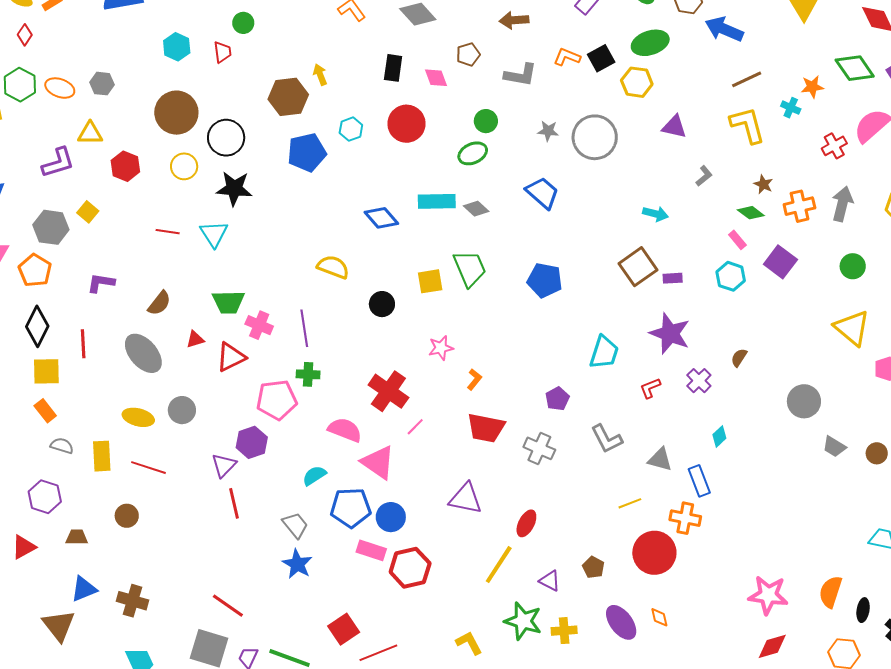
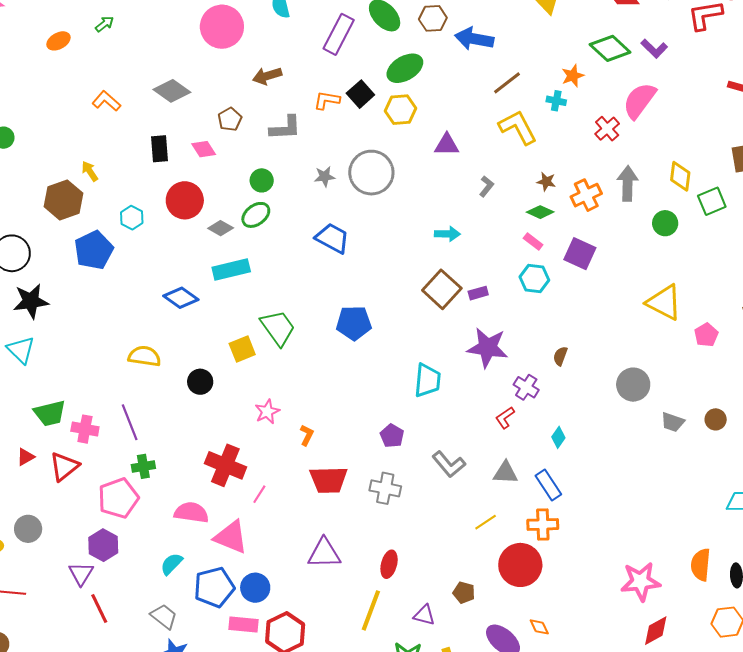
gray diamond: (476, 209) -> (221, 228), moved
green circle: (853, 266) -> (665, 223), moved
red L-shape: (650, 388) -> (505, 418), moved

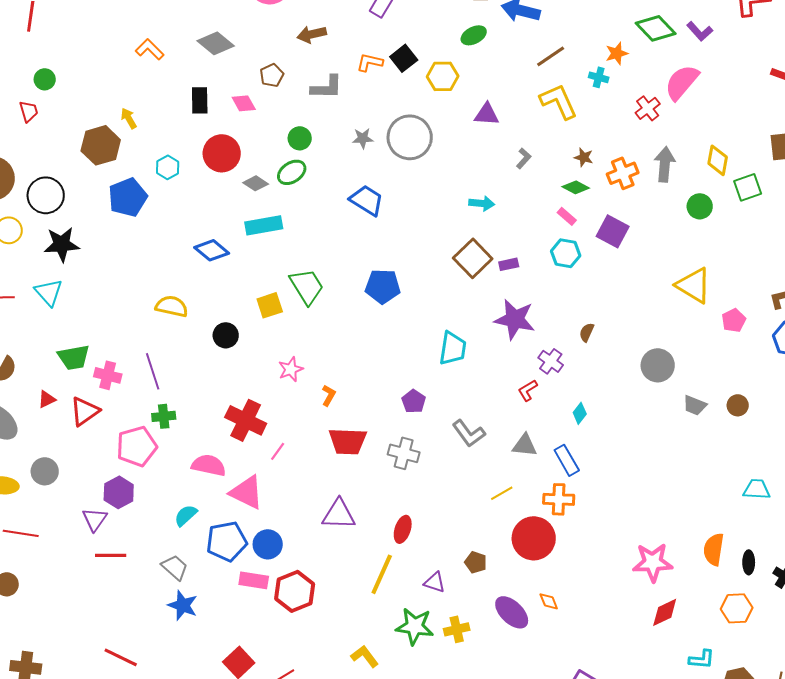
green ellipse: (405, 68) -> (474, 35), moved, size x0.7
red line: (99, 609) -> (111, 555), turned -68

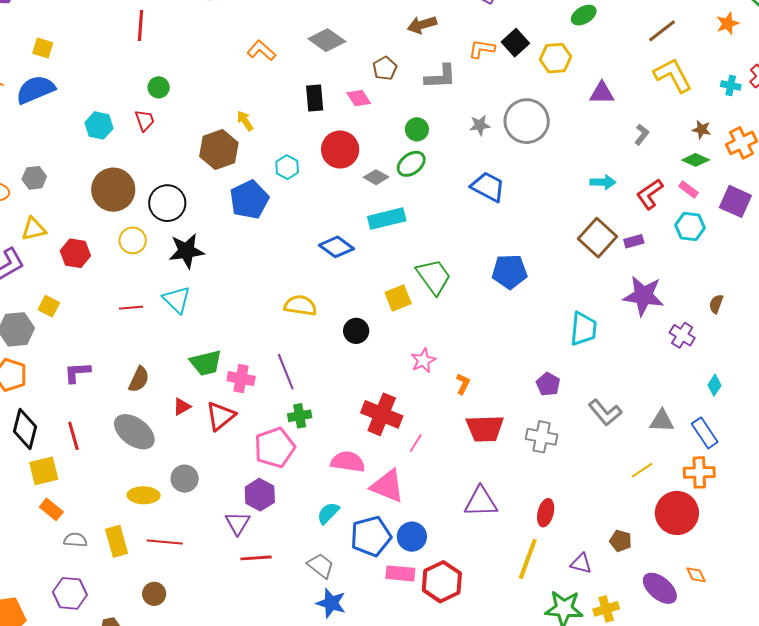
cyan cross: (599, 77) -> (731, 85), moved
red L-shape: (528, 390) -> (650, 194), moved, size x1.4

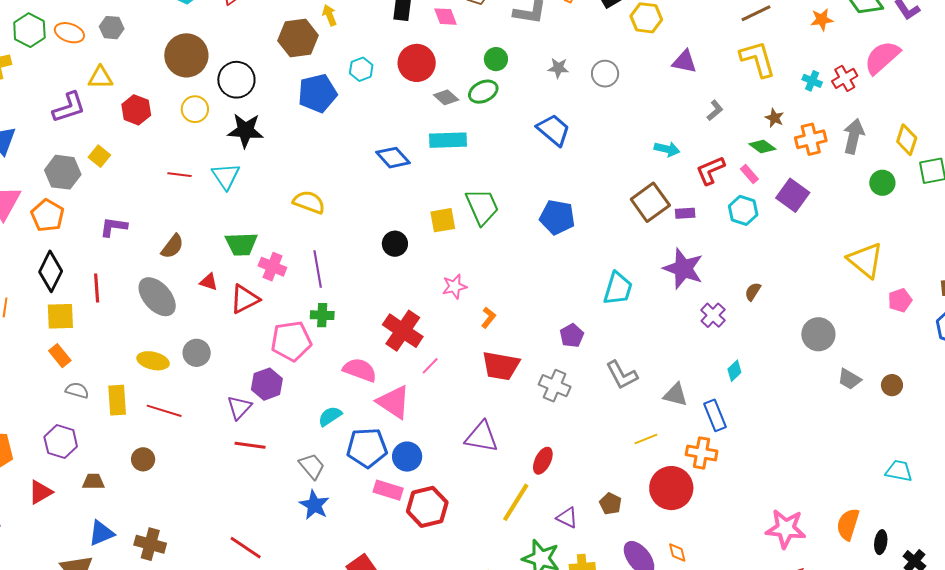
gray circle: (527, 121) -> (605, 74), size x0.6
yellow semicircle: (300, 305) -> (309, 202), moved
red triangle: (182, 407) -> (209, 282), turned 36

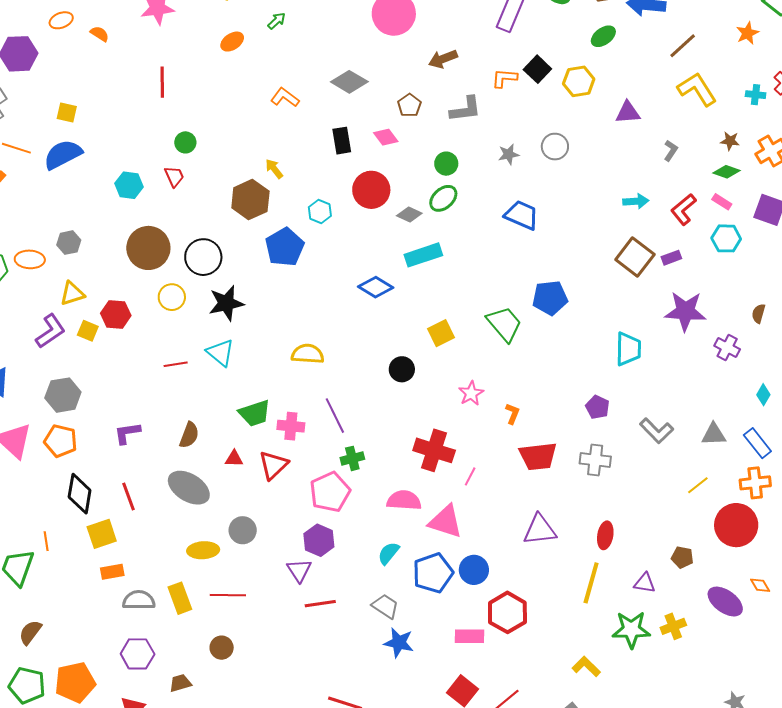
yellow square: (99, 156) -> (88, 331), moved
green trapezoid: (482, 207) -> (504, 324), moved
orange rectangle: (60, 356) -> (112, 572), turned -45
gray semicircle: (77, 390) -> (139, 600), size x1.4
pink rectangle: (388, 490) -> (470, 636), moved

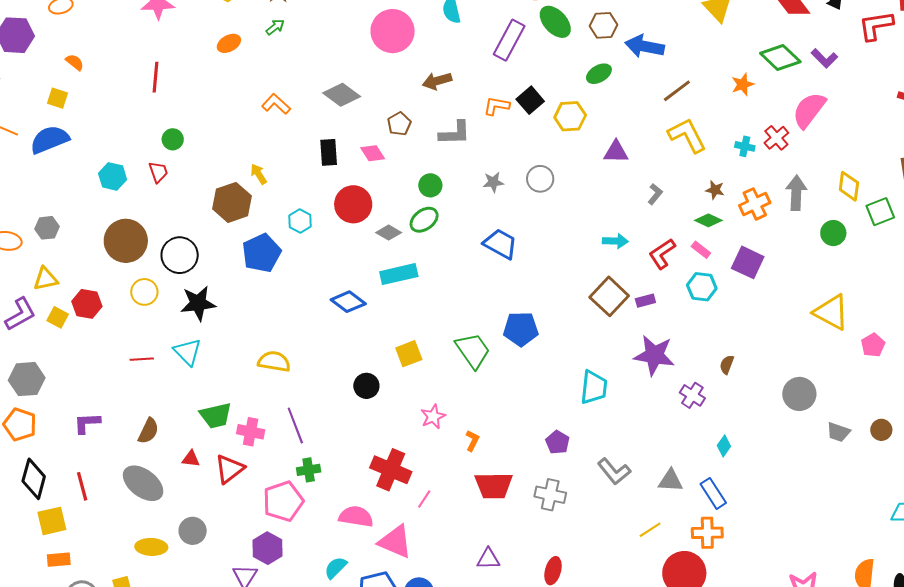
orange semicircle: (100, 34) -> (75, 62), moved
purple triangle: (540, 530) -> (488, 559), size x0.7

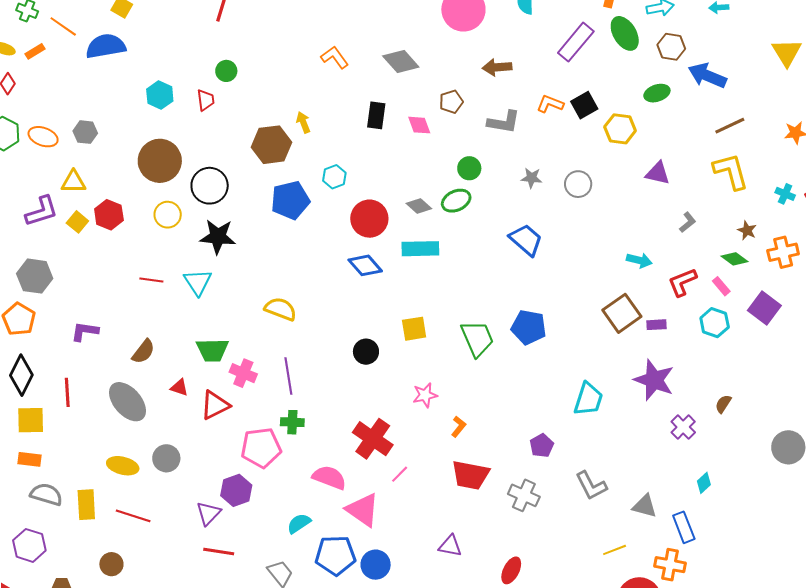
red circle: (353, 204) -> (369, 219), moved

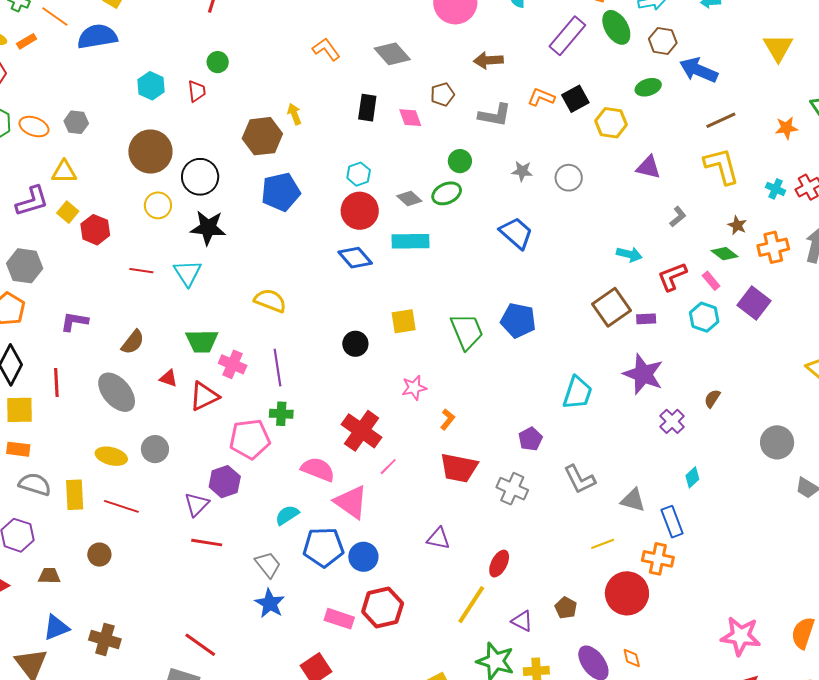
cyan hexagon: (334, 177) -> (359, 174), moved
red hexagon: (109, 215) -> (95, 230), moved

